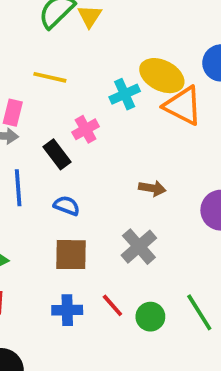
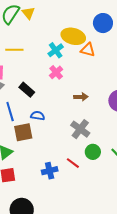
orange triangle: (183, 106) -> (88, 50), size x0.7
pink cross: (86, 129) -> (56, 72), moved
brown square: (71, 255) -> (23, 132), moved
green circle: (150, 317) -> (93, 152), moved

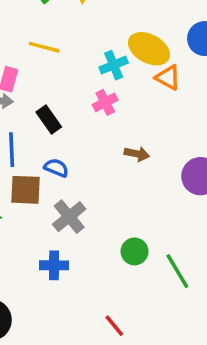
gray cross: (80, 129) -> (69, 217), moved
red line: (73, 163) -> (114, 326), moved

